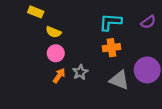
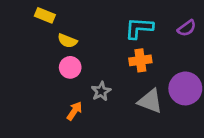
orange arrow: (59, 76) -> (74, 111), moved

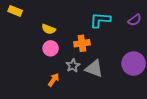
yellow rectangle: (45, 15) -> (15, 11), moved
orange cross: (140, 60) -> (82, 43), moved
gray triangle: (150, 101) -> (94, 69), moved

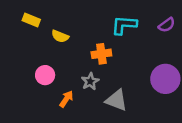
yellow rectangle: (15, 11) -> (31, 20), moved
pink circle: (51, 48) -> (45, 75), moved
gray triangle: (94, 69) -> (116, 100), moved

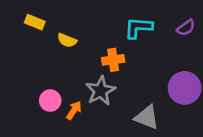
pink circle: (45, 75) -> (50, 100), moved
gray star: (90, 81) -> (101, 91), size x1.5
gray triangle: (116, 100) -> (147, 117), moved

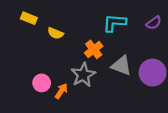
orange cross: (113, 60) -> (94, 49), turned -30
gray triangle: (147, 117) -> (121, 66), moved

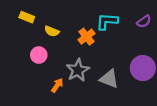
orange cross: (94, 49) -> (86, 37), moved
gray triangle: (121, 66) -> (109, 79), moved
pink circle: (42, 83) -> (39, 55), moved

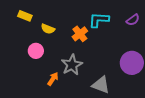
gray triangle: (109, 79) -> (101, 85), moved

